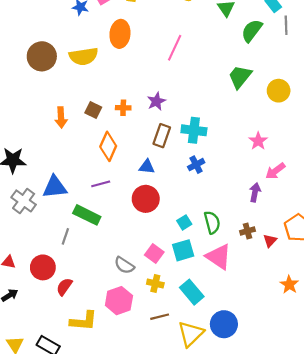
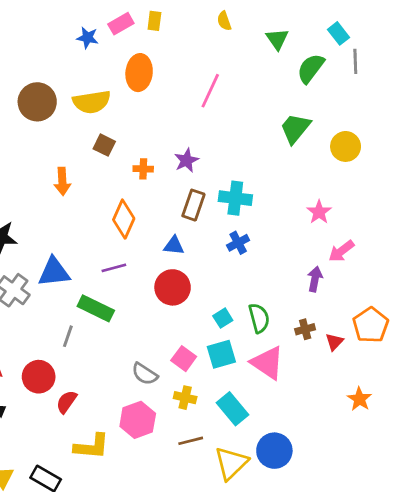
brown square: (93, 110) -> (104, 145), moved

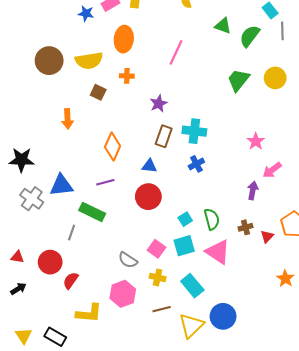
green triangle: (277, 39) -> (223, 26), moved, turned -36
yellow circle: (346, 146) -> (275, 78), moved
orange cross: (143, 169) -> (127, 76), moved

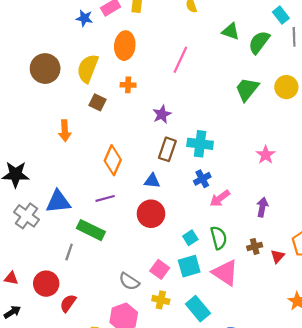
yellow semicircle: (89, 61) -> (88, 69), turned 120
pink arrow: (272, 170) -> (220, 198), moved

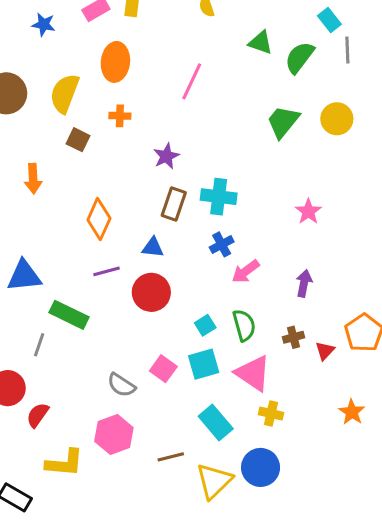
blue star: (84, 18) -> (44, 25), moved
purple line: (105, 198) -> (106, 271), moved
yellow cross: (161, 300) -> (271, 414), moved

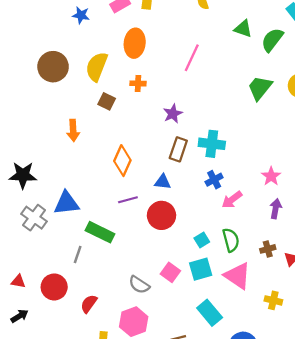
pink star: (308, 212) -> (271, 176), moved
yellow cross: (271, 414) -> (273, 300), moved
red semicircle: (38, 415) -> (89, 304), moved

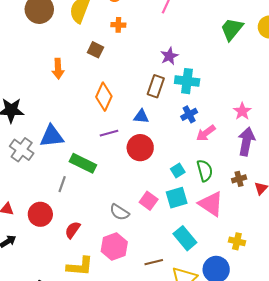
brown square: (107, 101) -> (95, 50), moved
purple star: (173, 114) -> (169, 56), moved
purple arrow: (276, 209) -> (246, 141), size x1.5
yellow cross: (273, 300) -> (237, 241), moved

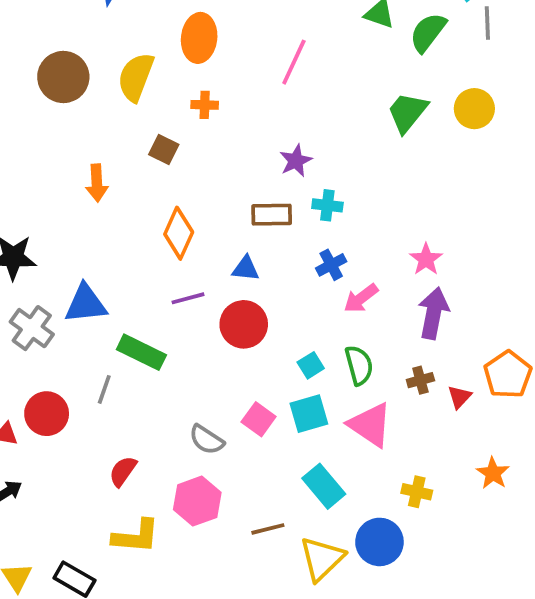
cyan cross: (187, 81) -> (327, 205), size x0.7
brown rectangle: (156, 86) -> (272, 215), turned 70
red circle: (40, 214) -> (47, 414), moved

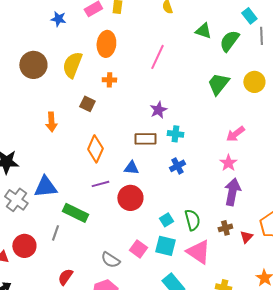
pink arrow: (361, 298) -> (235, 134), moved
cyan square: (309, 414) -> (165, 246), turned 30

